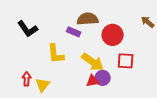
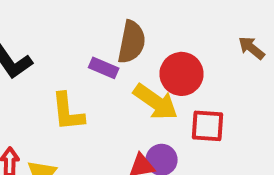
brown semicircle: (88, 19) -> (132, 42), turned 105
yellow arrow: (93, 62) -> (156, 102), moved

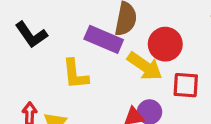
purple rectangle: (104, 68) -> (104, 39), size x1.6

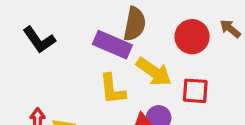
red circle: (165, 44) -> (192, 37), moved
yellow L-shape: (75, 74) -> (112, 89), moved

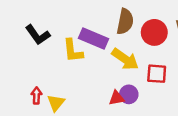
brown semicircle: (135, 24) -> (125, 21), moved
yellow L-shape: (112, 89) -> (73, 51), moved

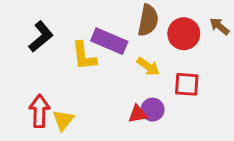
black L-shape: (38, 35) -> (41, 37), turned -95
yellow arrow: (125, 59) -> (148, 66), size x0.7
red arrow: (36, 96) -> (39, 111), size x1.5

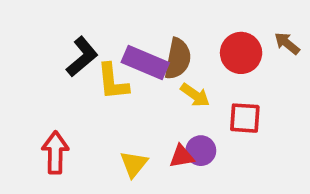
brown semicircle: (148, 20) -> (178, 59), moved
black L-shape: (41, 37) -> (82, 57), moved
yellow triangle: (63, 120) -> (134, 164), moved

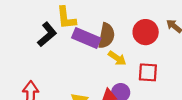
yellow L-shape: (113, 82) -> (66, 18), moved

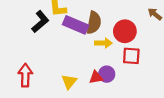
red circle: (146, 32) -> (125, 31), moved
yellow arrow: (117, 58) -> (103, 43), turned -35

